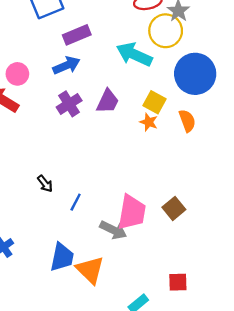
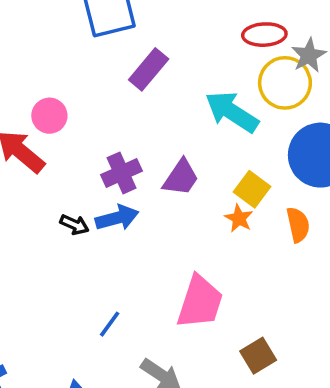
purple rectangle: (77, 35) -> (149, 69), turned -36
blue arrow: (66, 65) -> (117, 218), moved
black arrow: (45, 184) -> (74, 225), moved, turned -36
pink trapezoid: (132, 212) -> (200, 302), moved

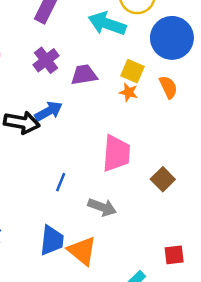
purple cross: (122, 173) -> (46, 60), moved
purple trapezoid: (181, 178) -> (84, 75), turned -120
black arrow: (74, 225) -> (22, 122), size x1.8

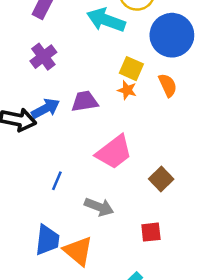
purple trapezoid: (84, 75) -> (85, 101), moved
pink trapezoid: (116, 153) -> (114, 152), turned 48
red square: (174, 255) -> (151, 232), moved

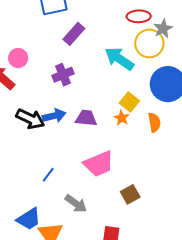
blue trapezoid: (47, 240) -> (29, 219), turned 36

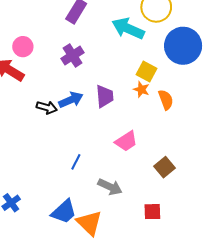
purple trapezoid: (86, 118) -> (105, 96), turned 90
black arrow: (30, 119) -> (47, 107), size x0.7
orange semicircle: (154, 122) -> (166, 100), moved
pink trapezoid: (99, 164) -> (126, 141), size x0.7

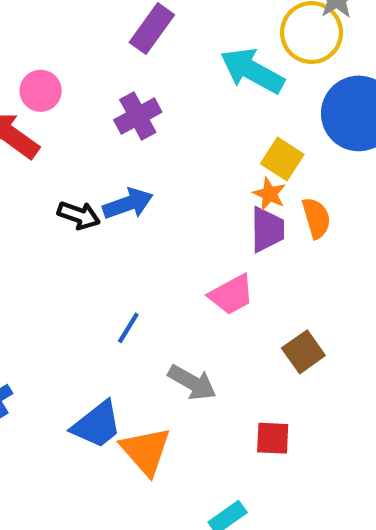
purple trapezoid: (105, 96) -> (267, 230), moved

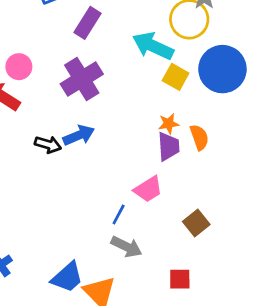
purple cross: (138, 116) -> (82, 79), size x1.4
yellow square: (282, 159) -> (176, 77), moved
orange star: (270, 194) -> (169, 124), turned -30
blue line: (128, 328) -> (119, 215), moved

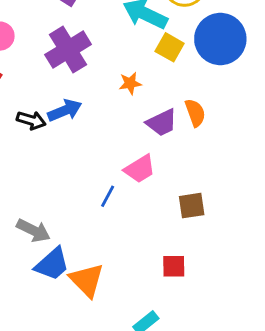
orange star: (169, 124) -> (130, 83), moved
purple trapezoid: (168, 146) -> (162, 123), turned 68
brown square: (196, 223) -> (192, 206), turned 30
gray arrow: (126, 247) -> (33, 231), moved

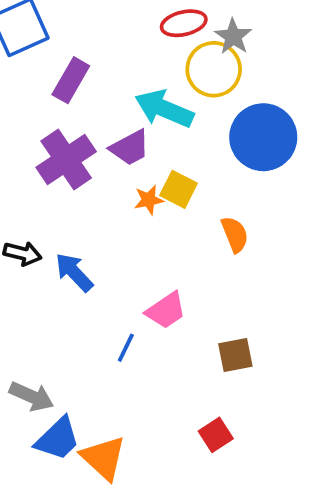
yellow square: (170, 47) -> (178, 189), moved
blue arrow: (65, 110) -> (74, 272), moved, turned -108
purple trapezoid: (162, 123) -> (130, 148), moved
red square: (174, 266) -> (216, 435), turned -30

